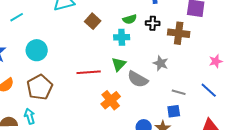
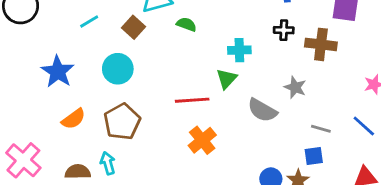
green semicircle: (130, 19) -> (186, 24), moved, turned -144
brown square: (93, 21) -> (134, 27), moved
green triangle: (119, 64) -> (227, 79), moved
orange cross: (111, 100) -> (202, 140), moved

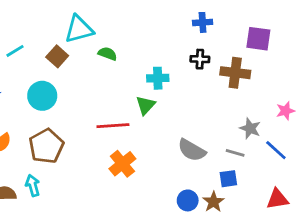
gray star: (295, 87) -> (250, 128), moved
gray semicircle: (262, 110) -> (192, 150), moved

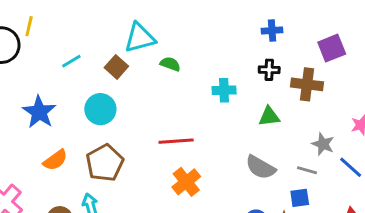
purple square: (258, 39) -> (332, 48), turned -30
green triangle: (146, 105) -> (269, 116), moved, turned 40

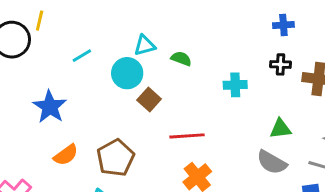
cyan triangle: (140, 38) -> (145, 45), moved, size x0.7
brown square: (116, 67) -> (149, 99), moved
cyan circle: (100, 109) -> (127, 73), moved
green triangle: (269, 116) -> (280, 129), moved

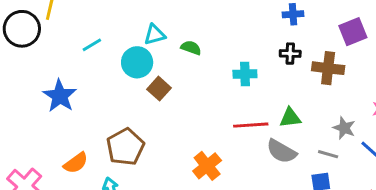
red line: (187, 136) -> (251, 125), moved
orange semicircle: (66, 155) -> (76, 163), moved

